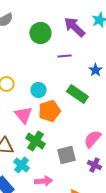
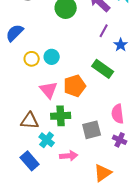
purple line: (64, 56) -> (104, 31), moved, turned -56
cyan circle: (38, 90) -> (52, 57), moved
pink semicircle: (92, 139) -> (118, 114), turned -48
green cross: (35, 141) -> (61, 116), turned -36

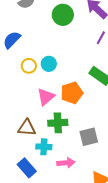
pink triangle: (49, 90) -> (46, 97), turned 30
cyan cross: (47, 140) -> (44, 147), turned -35

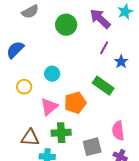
yellow circle: (29, 66) -> (24, 87), moved

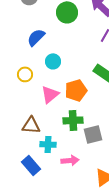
blue semicircle: (15, 50) -> (36, 37), moved
green cross: (61, 133) -> (73, 120), moved

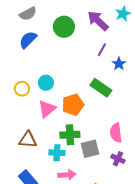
blue semicircle: (36, 37) -> (28, 40), moved
cyan circle: (53, 61) -> (46, 83), moved
cyan cross: (48, 144) -> (57, 153), moved

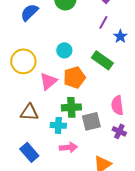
cyan circle: (46, 83) -> (64, 50), moved
yellow circle: (22, 89) -> (23, 61), size x1.6

